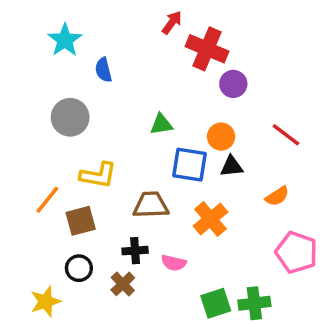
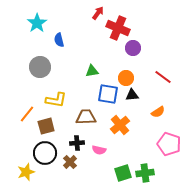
black circle: (79, 268) -> (45, 153), size x1.5

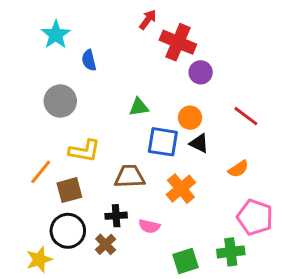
black triangle: (132, 95) -> (199, 143), turned 32
green cross: (145, 173) -> (231, 252), moved

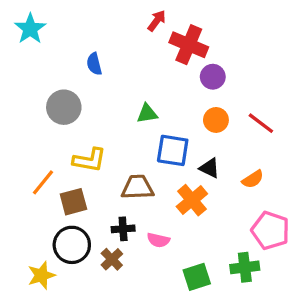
cyan star: (56, 35) -> (30, 29), moved
orange circle: (190, 118) -> (216, 120), moved
black triangle: (199, 143) -> (210, 168), moved

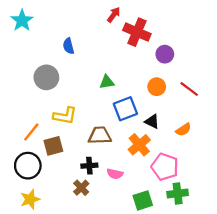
purple circle: (213, 77) -> (165, 54), moved
blue square: (173, 150) -> (125, 109), turned -30
pink pentagon: (270, 230) -> (165, 167), moved
black circle: (72, 245) -> (28, 166), moved

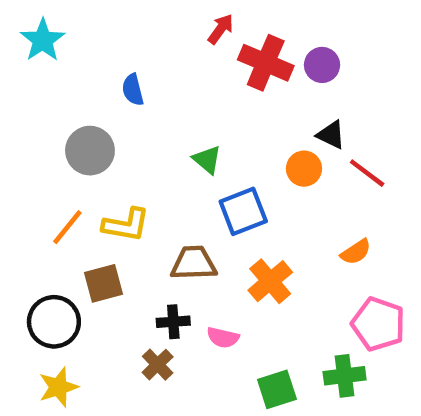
purple circle: (165, 54) -> (322, 65), moved
green triangle: (107, 82) -> (207, 160), turned 49
black triangle: (152, 122) -> (331, 135), moved
orange line: (31, 132) -> (67, 227), moved
pink pentagon: (165, 167) -> (378, 324), moved

